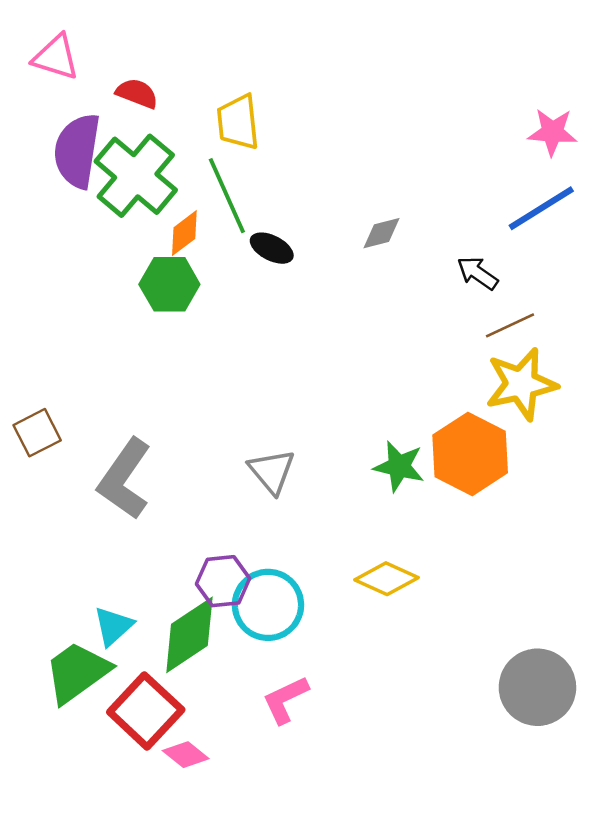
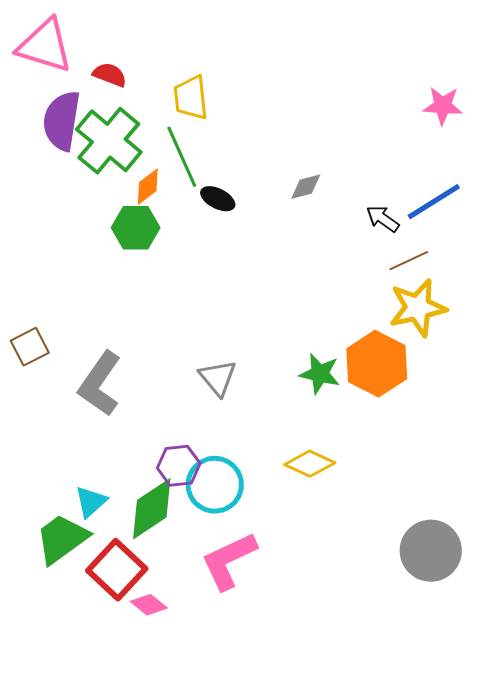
pink triangle: (56, 57) -> (45, 46), size x1.5
blue line: (541, 208) -> (434, 202), moved
pink L-shape: (285, 700) -> (229, 561), size x1.5

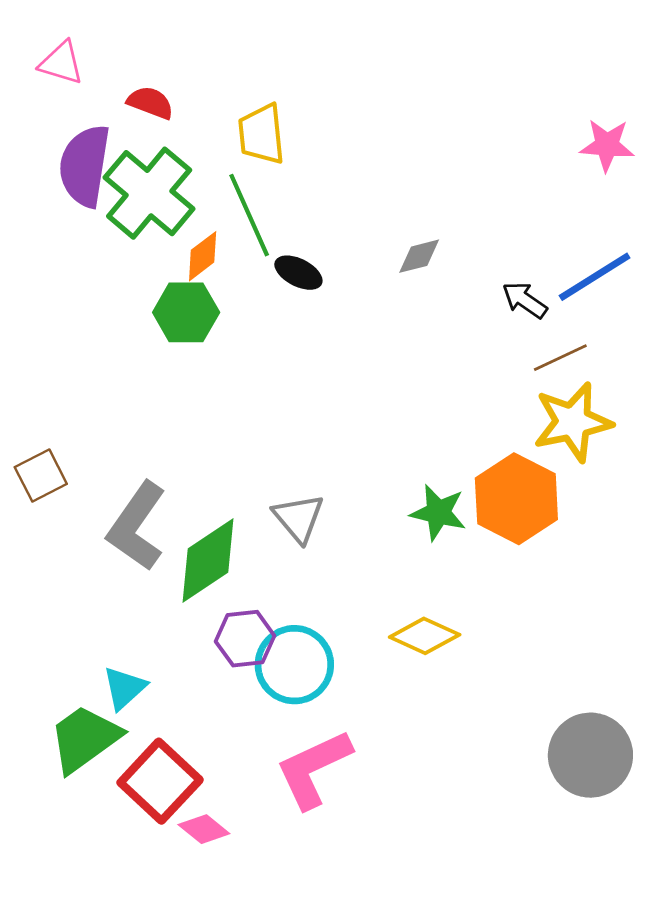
pink triangle: (45, 46) -> (61, 63), size x0.6
green diamond: (152, 509) -> (208, 560), moved

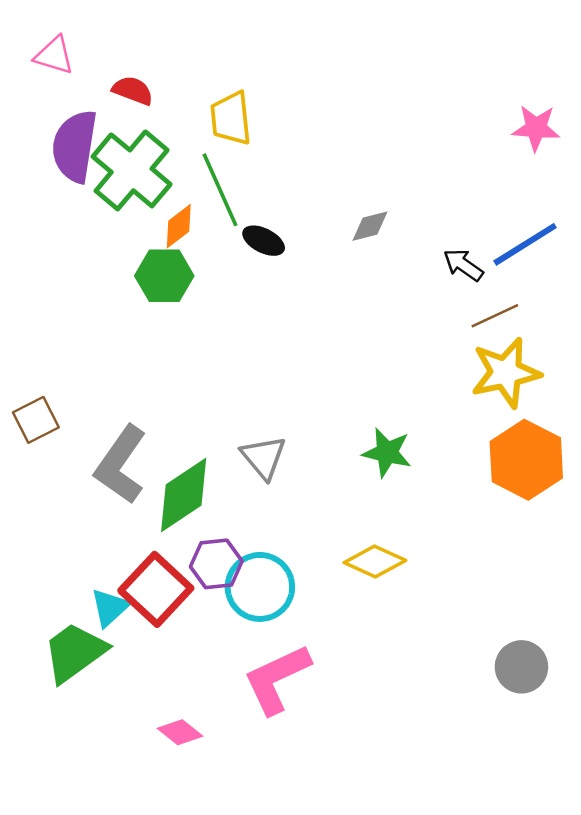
orange hexagon: (516, 499) -> (526, 460), moved
gray circle: (590, 755) -> (521, 667), size x0.7
red square: (160, 781) -> (156, 589), moved

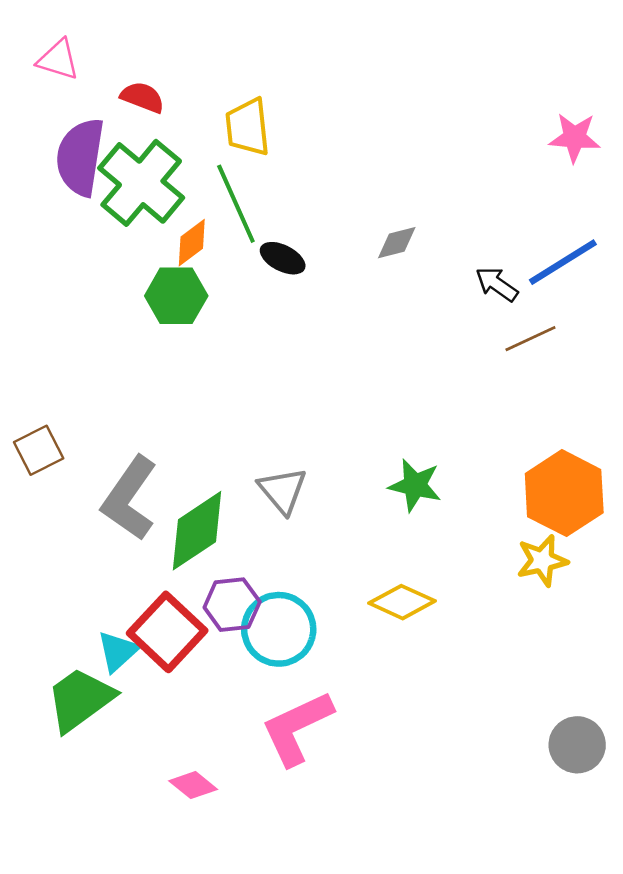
yellow star: (506, 373) -> (542, 561), moved, size x0.7
gray circle: (521, 667) -> (577, 745), moved

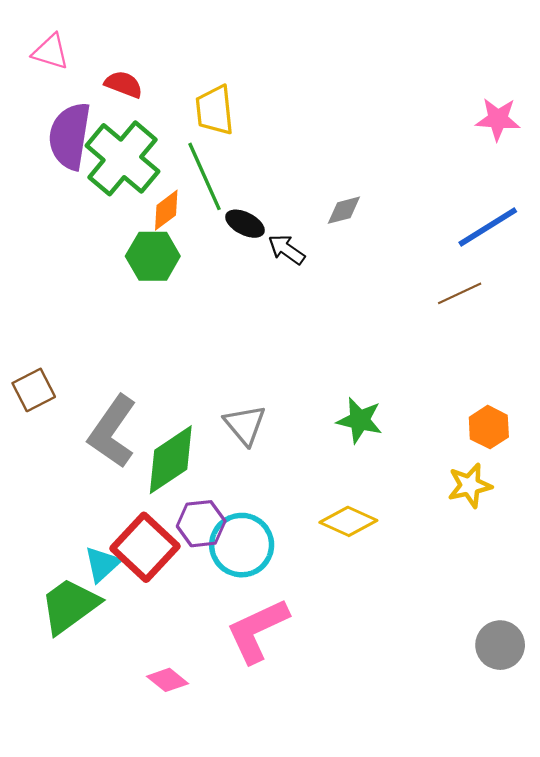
black arrow: (497, 284) -> (287, 249), moved
orange hexagon: (564, 493) -> (489, 427), size x0.6

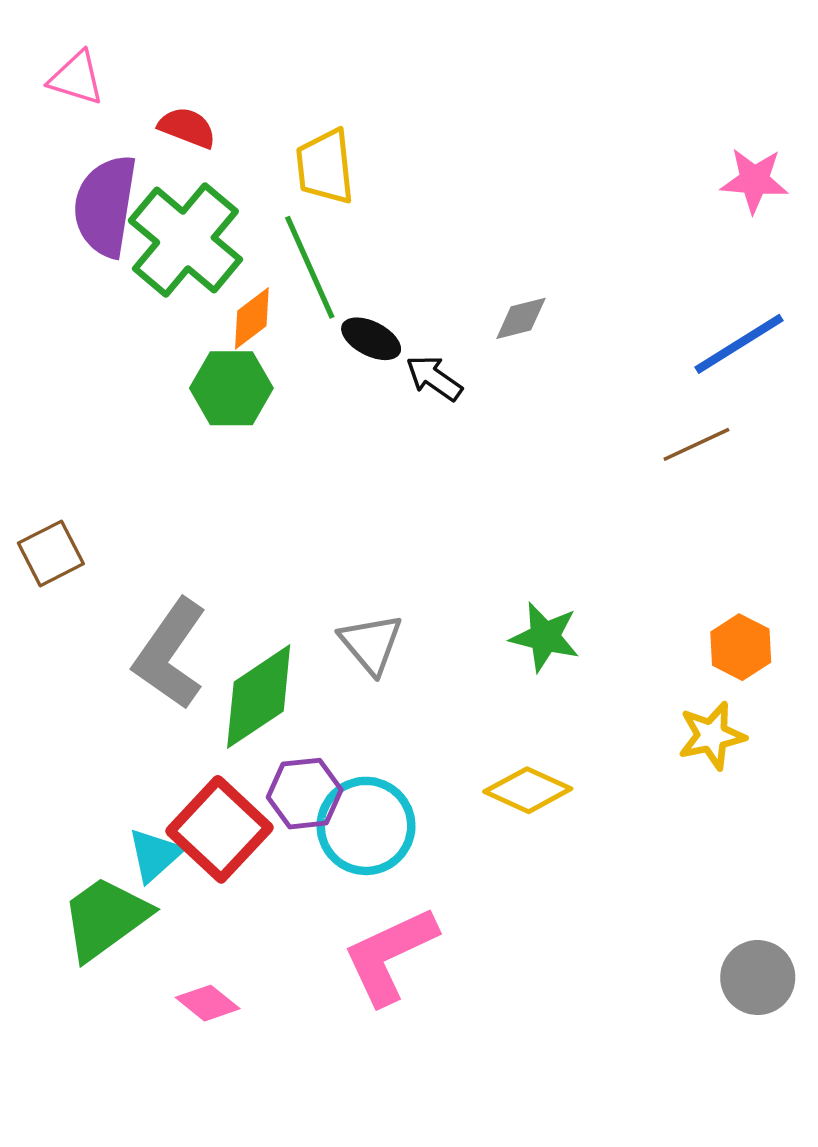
brown square: (34, 390) -> (51, 553), moved
pink diamond: (167, 680) -> (208, 1003), moved

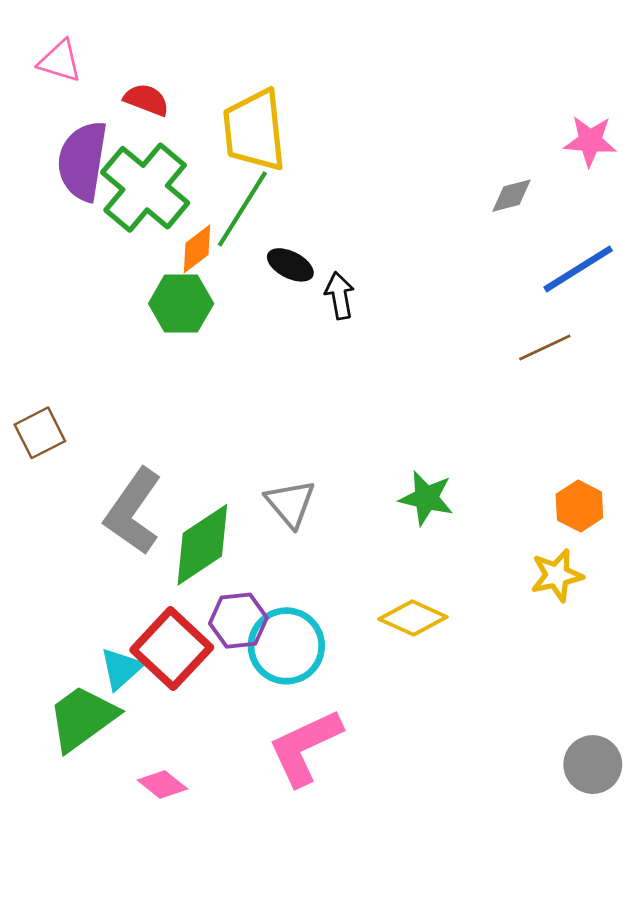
yellow trapezoid: (325, 167) -> (254, 130), size x1.4
green line: (310, 267) -> (242, 209), turned 56
gray diamond: (521, 318) -> (512, 196), moved
black arrow: (434, 378) -> (340, 296), turned 45

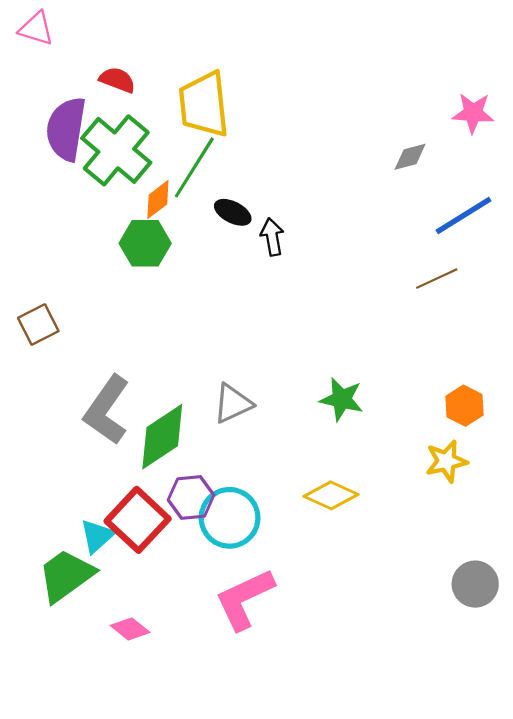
pink triangle: (60, 61) -> (36, 29), moved
brown square: (40, 433) -> (38, 324), moved
gray triangle: (290, 503) -> (233, 404), turned 45
gray circle: (593, 765) -> (475, 584), moved

